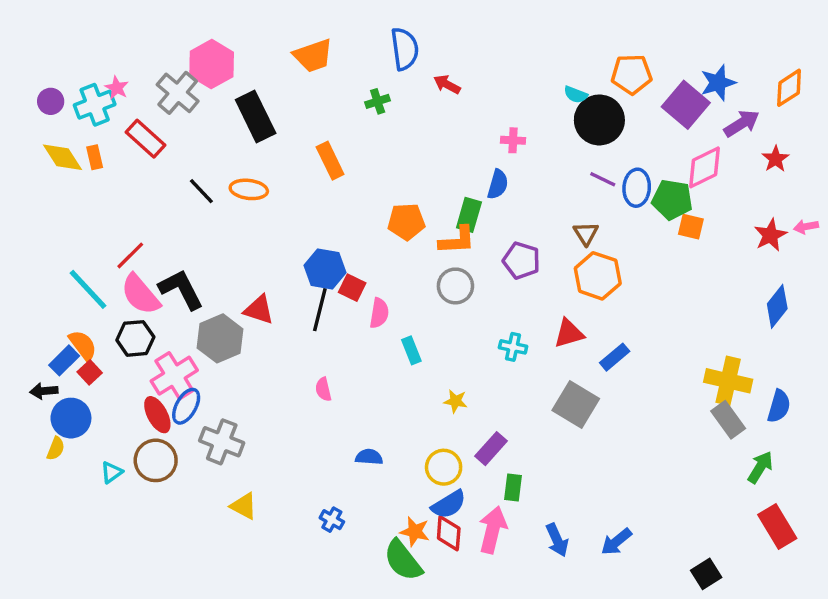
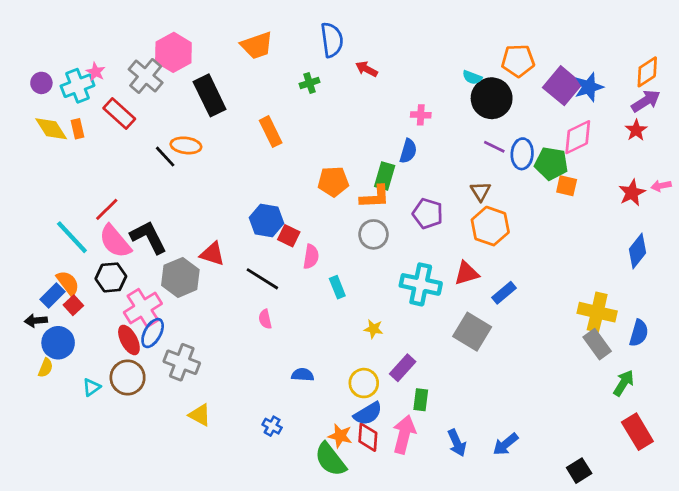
blue star: (718, 83) -> (589, 87), moved
purple arrow: (742, 123) -> (646, 101), moved
orange ellipse: (249, 189) -> (186, 145), moved
black line: (320, 310) -> (262, 279), moved, turned -72
cyan cross: (513, 347) -> (421, 284), size x1.8

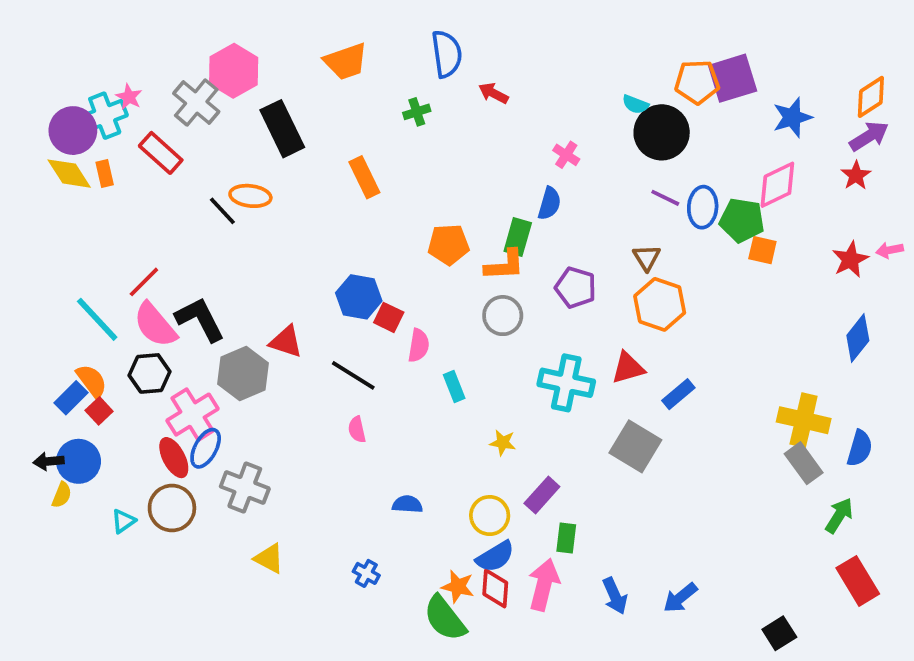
purple circle: (41, 83) -> (73, 131), moved, size x1.6
purple square: (562, 86) -> (733, 78), moved, turned 33
pink cross: (421, 115) -> (566, 155), turned 30
black arrow: (36, 321) -> (49, 461), moved

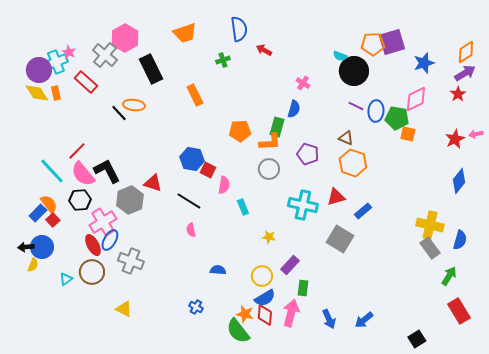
brown triangle: (647, 258) -> (346, 138), turned -35
yellow triangle: (269, 558) -> (124, 309), moved

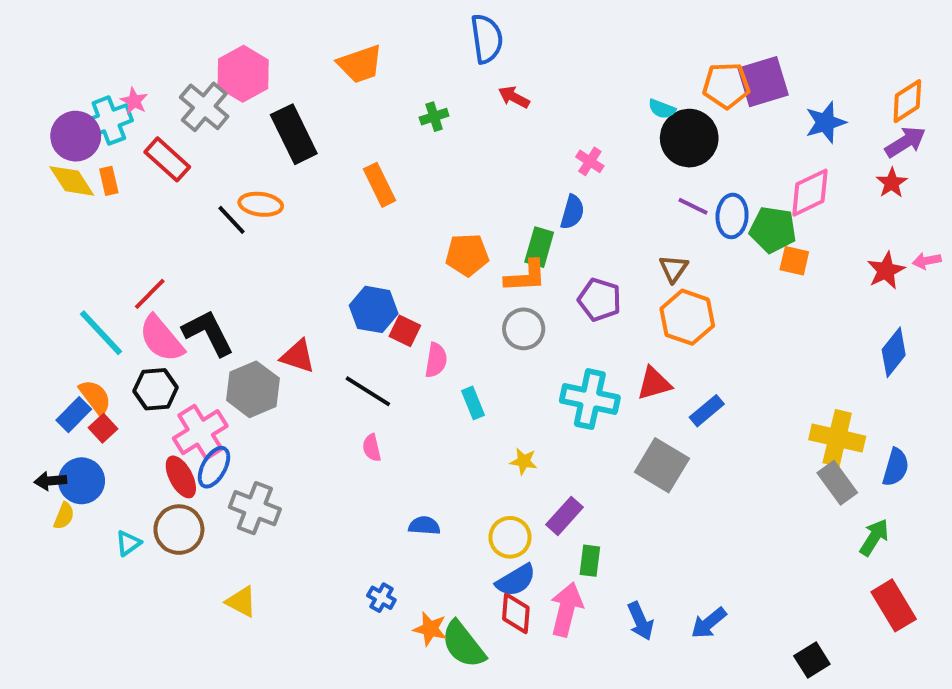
blue semicircle: (239, 29) -> (487, 39), moved
brown triangle: (346, 138) -> (674, 269), turned 42
orange star: (245, 314) -> (430, 629), moved

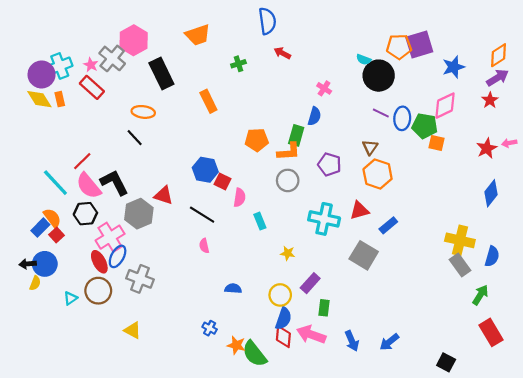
pink star: (134, 101) -> (91, 65), moved
black line: (231, 220) -> (135, 138), moved
blue semicircle: (516, 580) -> (283, 318), turned -40
pink arrow: (566, 609) -> (311, 335), turned -84
black square: (812, 660) -> (446, 362), turned -30

